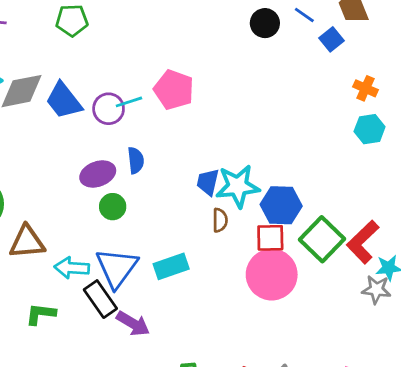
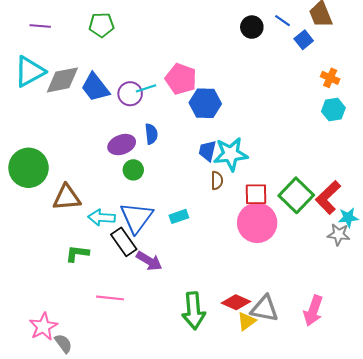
blue hexagon: (281, 205) -> (205, 103), moved
cyan rectangle: (171, 266) -> (179, 216), size x0.7

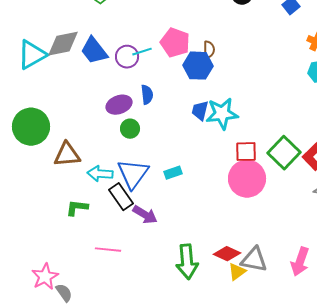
cyan triangle: (30, 71) -> (32, 55), moved
brown semicircle: (217, 181) -> (209, 50), moved

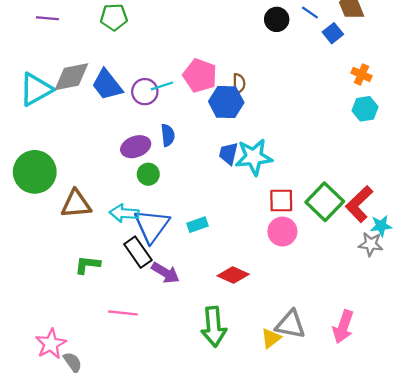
cyan arrow: (100, 174) -> (124, 213), moved
pink circle: (247, 179) -> (282, 232), size x0.7
red diamond: (227, 254) -> (233, 275), moved

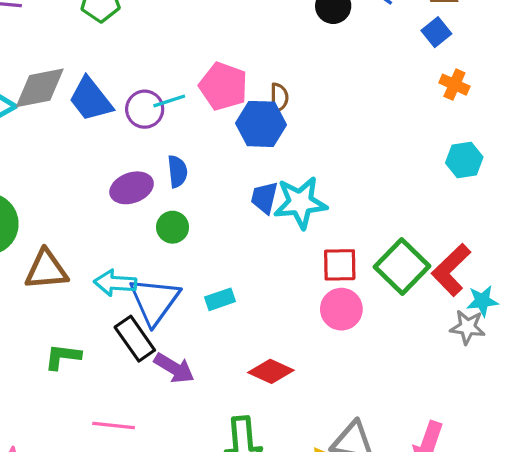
blue square: (333, 33) -> (436, 32), moved
cyan hexagon: (365, 109) -> (464, 160), moved
green circle: (148, 174) -> (173, 227), moved

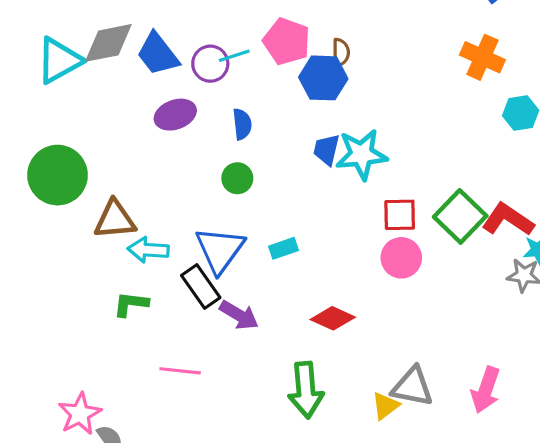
orange cross: (454, 85) -> (482, 57), moved, size x1.5
purple ellipse: (132, 188) -> (175, 115), moved
red L-shape: (451, 270) -> (508, 220), turned 78
cyan arrow: (115, 283) -> (148, 250), moved

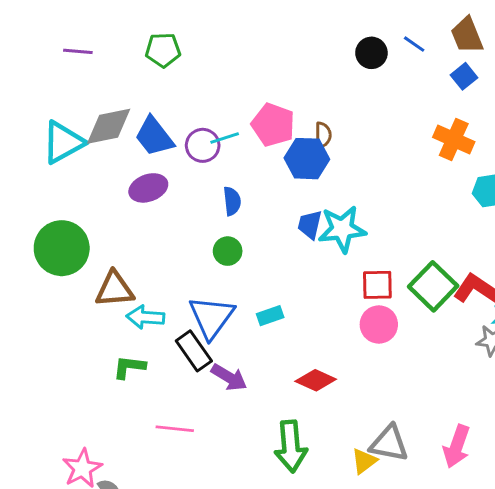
purple ellipse: (175, 115) -> (148, 188), moved

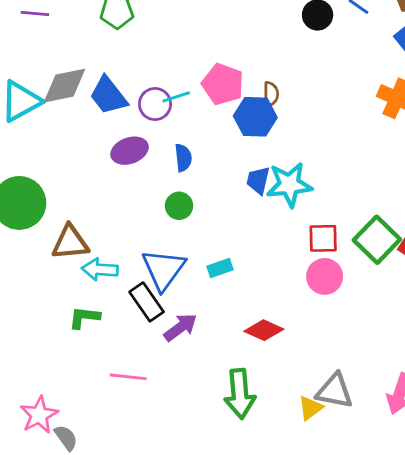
purple ellipse: (148, 188) -> (130, 151), moved
purple arrow: (229, 377) -> (180, 327), turned -68

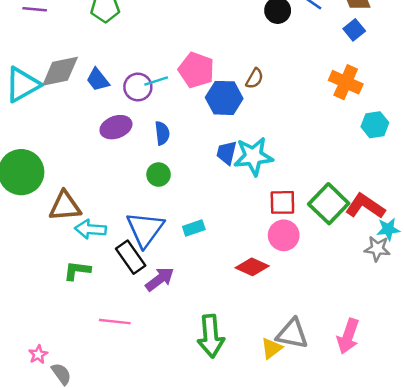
brown semicircle: (271, 94) -> (255, 79), moved, turned 30
blue trapezoid: (108, 96) -> (98, 80), size x0.7
red diamond: (264, 330) -> (252, 267), moved
pink star: (39, 415) -> (38, 354), size x0.6

